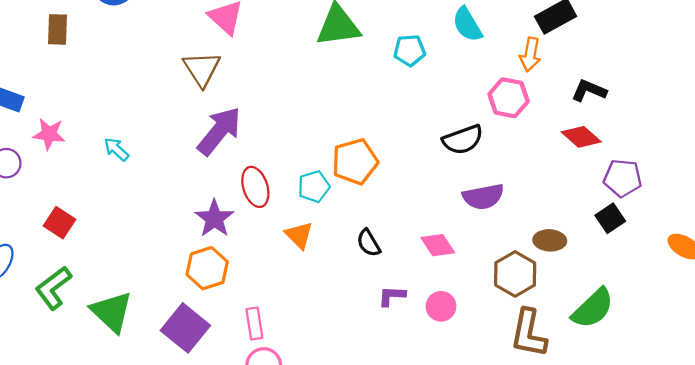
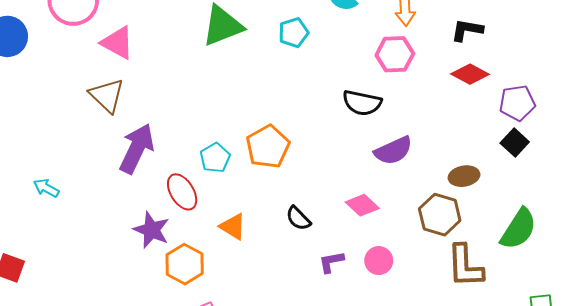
black semicircle: (463, 140) -> (362, 103), turned 45
cyan pentagon: (314, 187) -> (215, 158), moved
orange hexagon: (207, 268) -> (185, 264), moved

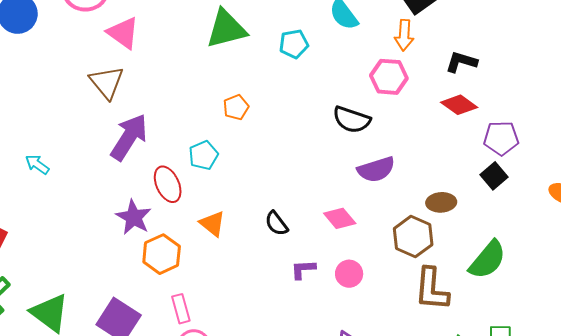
orange pentagon: (268, 147) -> (236, 107), moved, size x0.6

